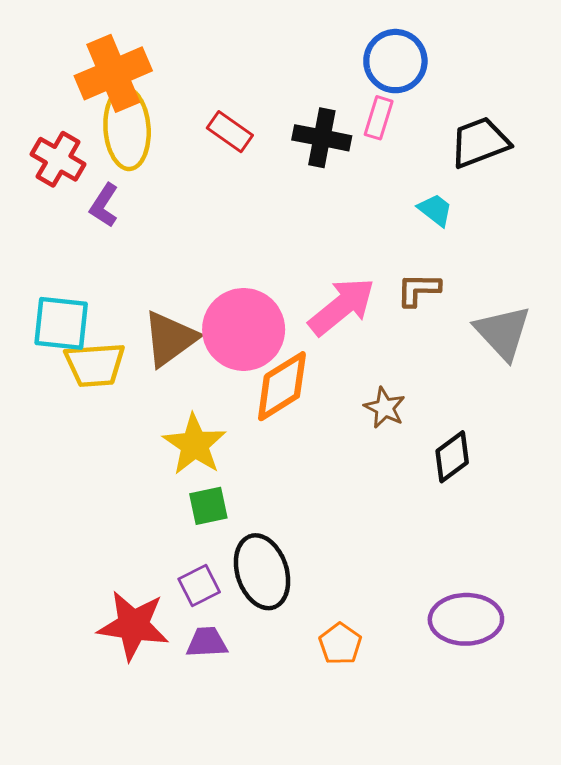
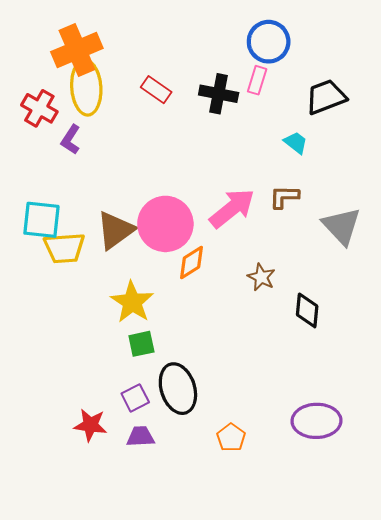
orange diamond: (282, 386) -> (191, 263), size x0.7
black diamond: (452, 457) -> (307, 310), turned -48
red star: (133, 625) -> (90, 425), size x0.7

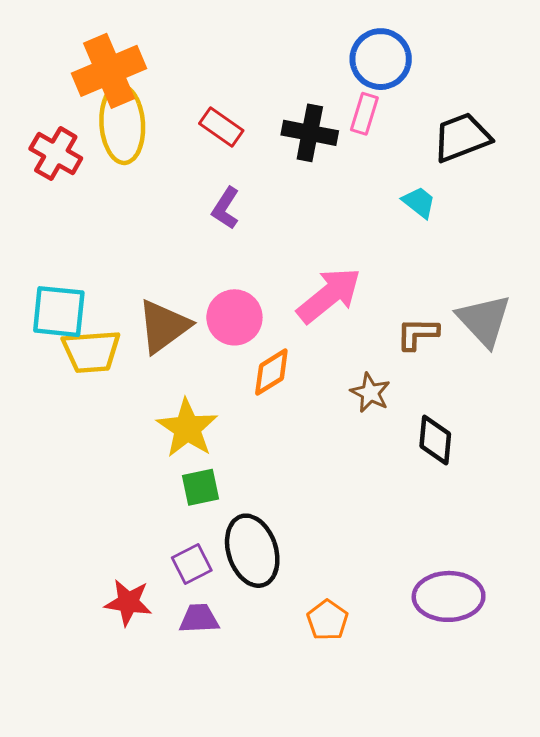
purple L-shape: (71, 140) -> (226, 208), moved
brown L-shape: (284, 197) -> (418, 334), moved
pink circle: (165, 224) -> (234, 317), size x0.7

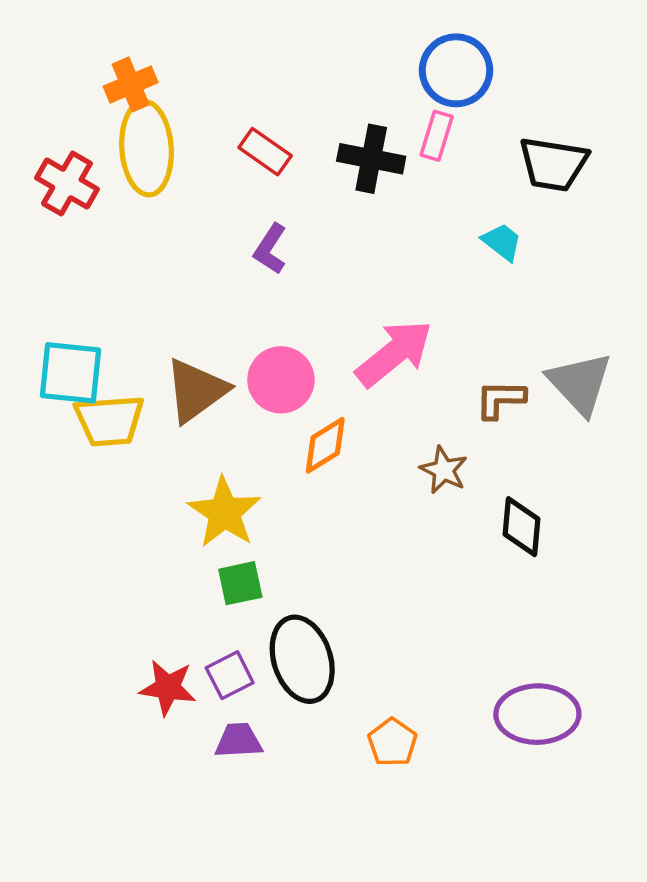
orange cross: (109, 71) -> (131, 84), size x0.6
black trapezoid: (462, 137) -> (553, 164), turned -150
red star: (128, 602) -> (168, 688), moved

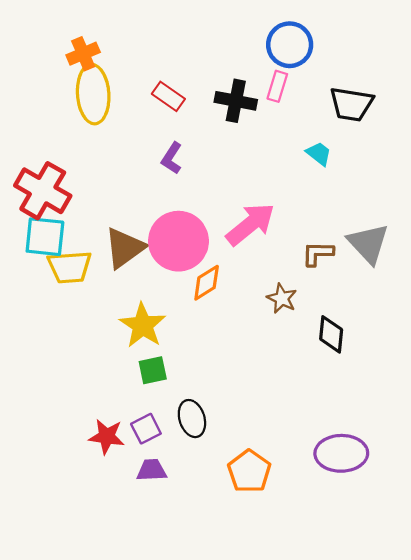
red cross: (67, 184) -> (43, 191), moved, size x1.4
pink circle: (281, 380) -> (178, 241), size x1.4
black ellipse: (302, 659) -> (192, 419), size x0.7
orange pentagon: (392, 742) -> (249, 471), size x1.4

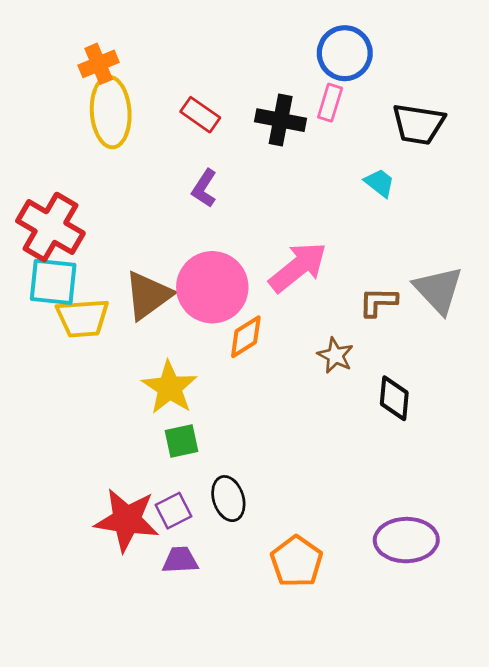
red star: (107, 437) -> (127, 520), size x1.5

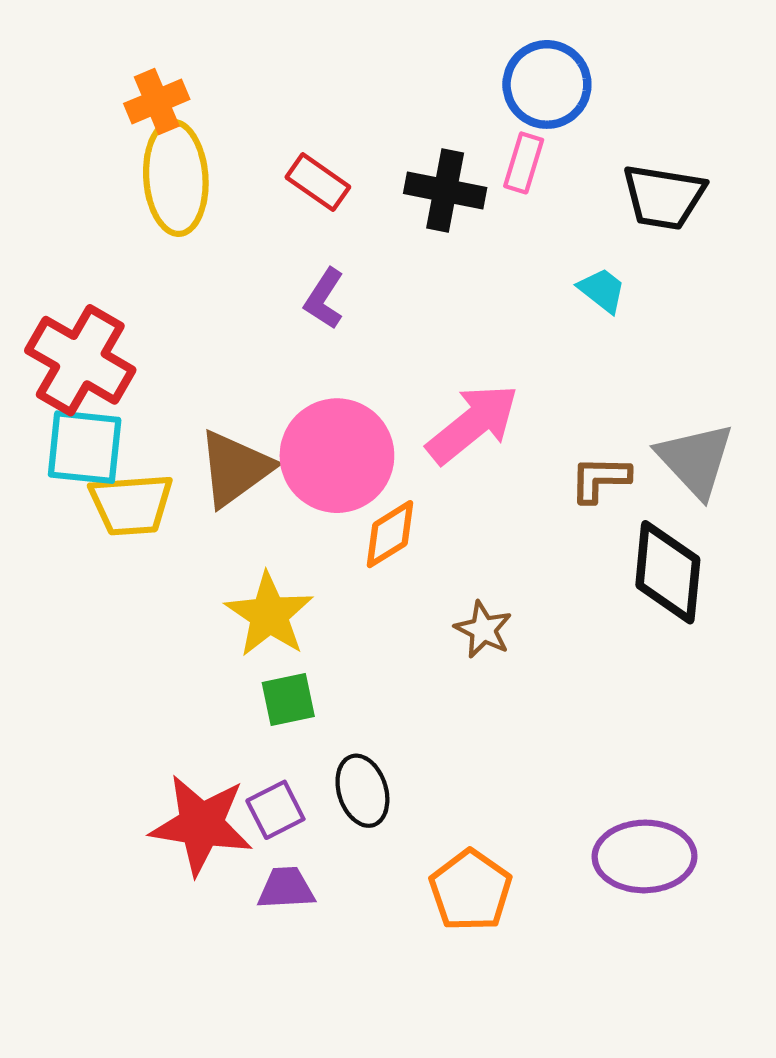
brown star: (335, 355) -> (483, 630), moved
black diamond: (394, 398) -> (668, 572), moved, size x1.4

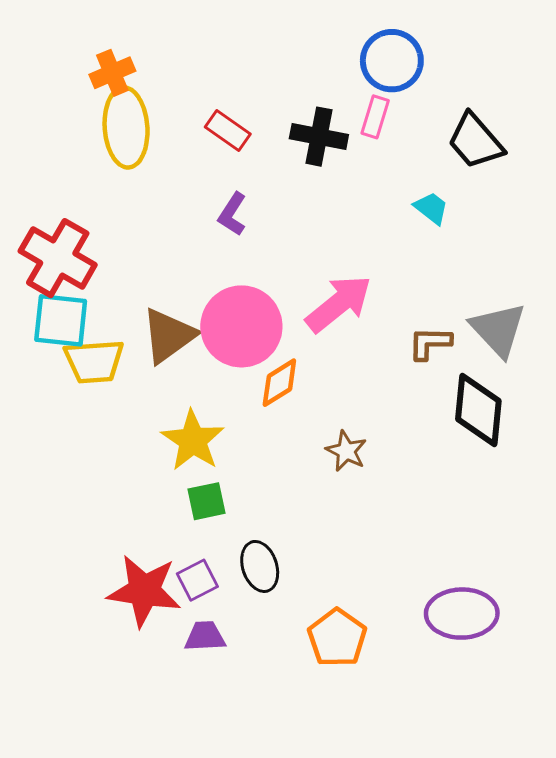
black trapezoid: (664, 197) -> (475, 141), turned 40

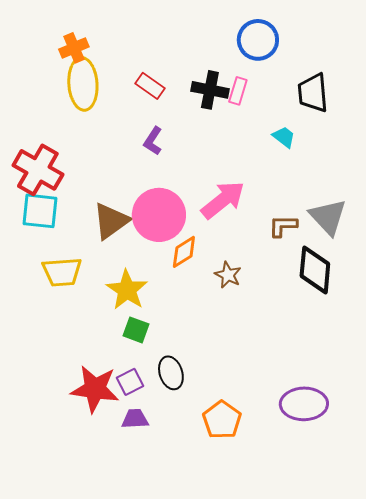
pink rectangle: (375, 117) -> (238, 91), moved
black trapezoid: (475, 141) -> (313, 93), turned 36
yellow trapezoid: (94, 361) -> (62, 272), moved
brown star: (346, 451) -> (228, 275), moved
green square: (207, 501) -> (136, 330), turned 32

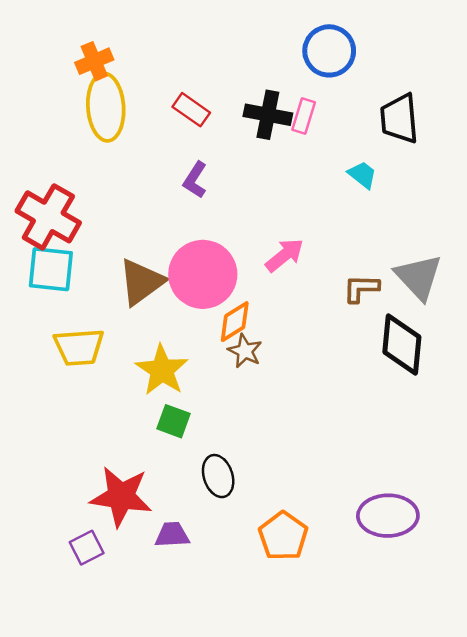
pink arrow: (223, 200) -> (284, 255), size x0.7
brown star: (228, 275) -> (245, 351), moved
purple square: (130, 382) -> (87, 548), moved

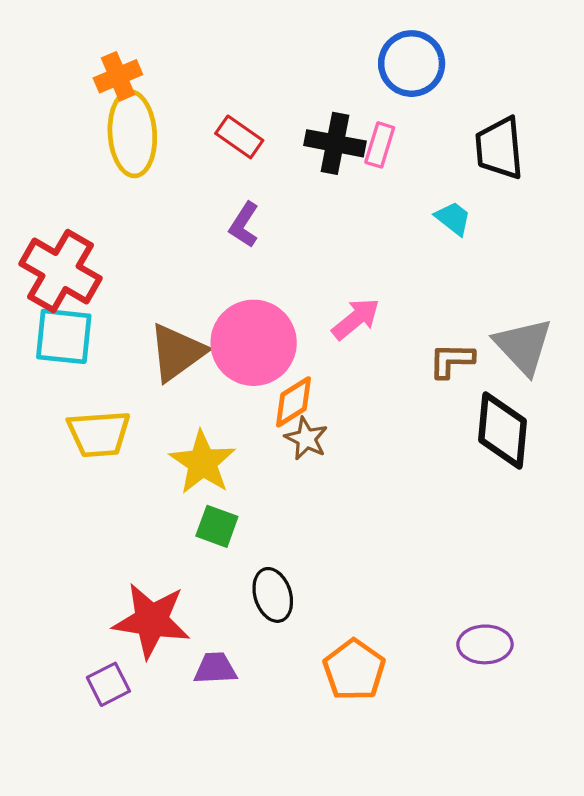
purple ellipse: (388, 516) -> (485, 644), size x0.7

